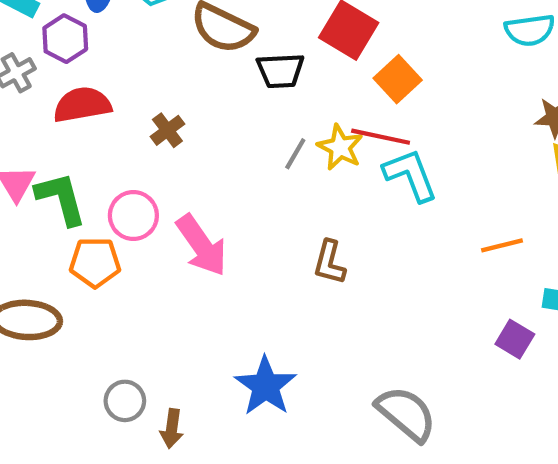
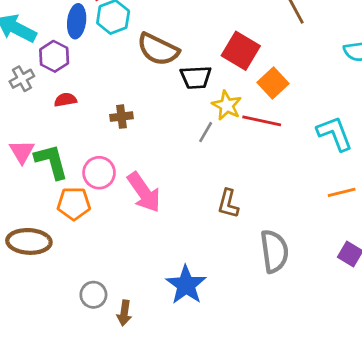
red semicircle: (82, 105) -> (65, 100), size x0.6
brown cross: (167, 130) -> (121, 117), turned 30
yellow star: (340, 147) -> (227, 105), moved
cyan L-shape: (410, 175) -> (335, 133), moved
gray semicircle: (406, 414) -> (274, 251), moved, turned 42

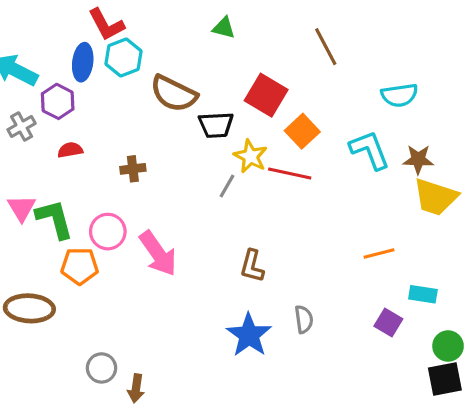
cyan L-shape: (335, 133) -> (370, 150), moved
gray semicircle: (274, 251) -> (304, 319), size x0.6
blue star: (186, 285) -> (249, 335), moved

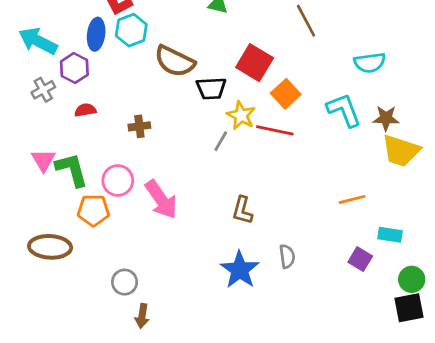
gray circle: (102, 368) -> (125, 282), moved

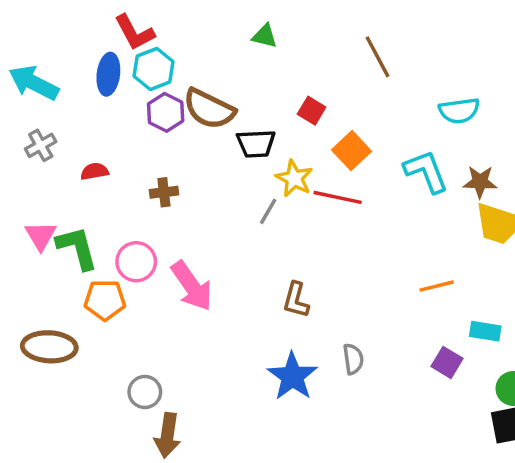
red square: (255, 63) -> (312, 111), size x0.6
purple hexagon: (74, 68) -> (166, 112), moved
brown arrow: (142, 316) -> (167, 435), size x1.4

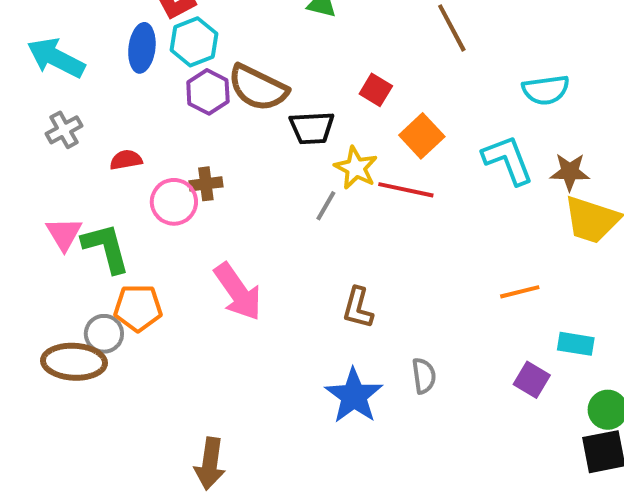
pink circle: (136, 262) -> (174, 202), moved
gray circle: (145, 392) -> (104, 334), moved

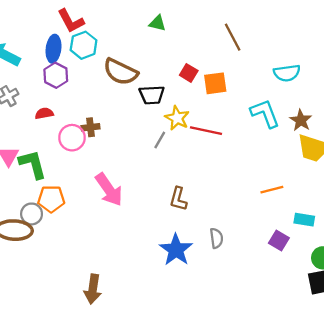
purple hexagon: (208, 92) -> (56, 75), moved
orange square: (422, 136) -> (215, 83), moved, turned 35
brown star: (570, 172) -> (301, 120), turned 30

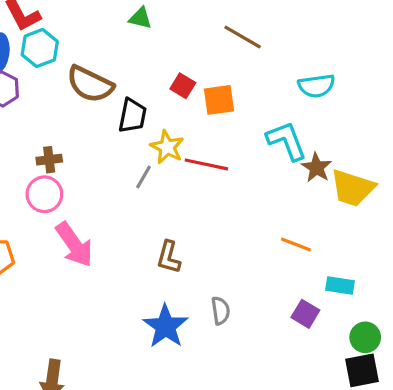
brown line: (233, 37) -> (243, 37), turned -32
black trapezoid: (152, 95) -> (132, 116), turned -76
brown star: (301, 120) -> (316, 168), moved
pink circle: (72, 138) -> (44, 194), moved
orange line: (272, 190) -> (296, 245), turned 35

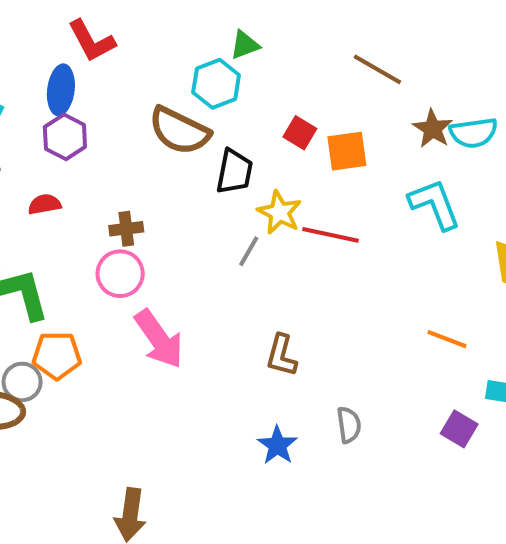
green triangle: (140, 18) -> (245, 45), turned -35
cyan hexagon: (40, 48) -> (216, 84), moved
brown star: (316, 168) -> (433, 129), moved
blue star: (165, 326) -> (277, 445), size x0.7

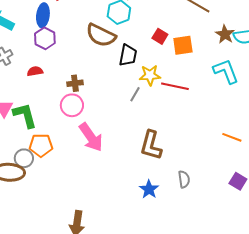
yellow star: (279, 212) -> (150, 75), turned -30
brown L-shape: (281, 355) -> (151, 145), size x1.4

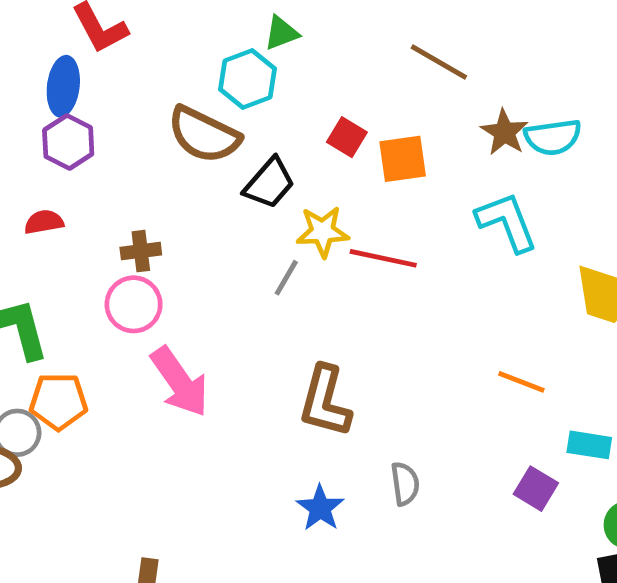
black trapezoid: (128, 55) -> (269, 183), turned 30

